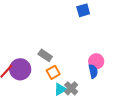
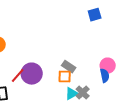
gray rectangle: (45, 55) -> (69, 67), moved
orange square: (53, 72) -> (65, 77), turned 32

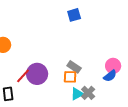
blue square: (95, 15) -> (74, 15), moved
blue semicircle: (105, 76) -> (110, 76), turned 64

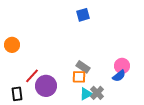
purple circle: (37, 74) -> (46, 86), moved

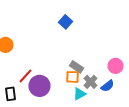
blue square: (83, 15) -> (66, 22), moved, turned -32
blue semicircle: (119, 76) -> (108, 86), moved
gray cross: (97, 93) -> (90, 82), moved

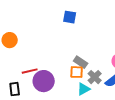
blue square: (66, 22) -> (70, 17), turned -32
red line: (26, 76) -> (30, 71), turned 35

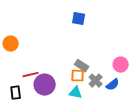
blue square: (70, 17) -> (79, 19), moved
cyan triangle: (84, 89) -> (76, 93), moved, turned 40

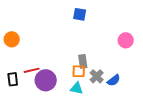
pink circle: (121, 65) -> (126, 40), moved
gray rectangle: (82, 66) -> (83, 61), turned 48
black rectangle: (16, 93) -> (13, 79), moved

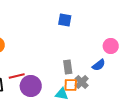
orange square: (79, 71) -> (71, 85), moved
blue semicircle: (114, 80) -> (99, 65), moved

